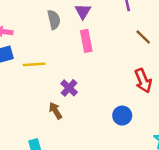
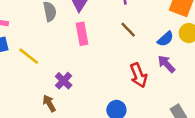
brown line: (143, 37) -> (128, 30), moved
yellow line: (34, 64) -> (29, 56), turned 40

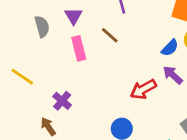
brown line: (128, 30) -> (110, 35), moved
red arrow: (139, 75) -> (143, 89), turned 85

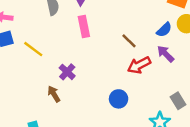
brown line: (110, 35) -> (129, 41), moved

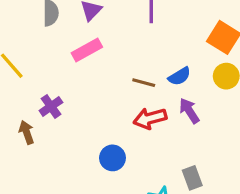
pink rectangle: (84, 27) -> (87, 50), turned 60
blue semicircle: (164, 30) -> (179, 76), moved
brown line: (129, 41) -> (144, 83), turned -42

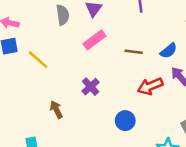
brown line: (144, 83) -> (134, 52), moved
purple cross: (51, 106) -> (91, 87), moved

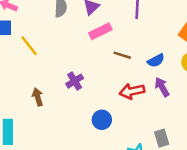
pink rectangle: (94, 40) -> (100, 31), moved

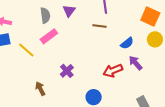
pink rectangle: (100, 31) -> (49, 36), moved
brown line: (122, 55) -> (100, 26), moved

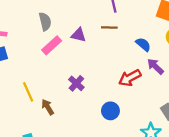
purple triangle: (69, 11) -> (79, 35), moved, turned -48
blue semicircle: (127, 43) -> (143, 44), turned -96
yellow line: (26, 50) -> (28, 92), moved, turned 30

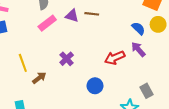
brown line: (109, 28) -> (92, 14), moved
blue semicircle: (143, 44) -> (138, 28), moved
brown arrow: (48, 107) -> (39, 78), turned 80

